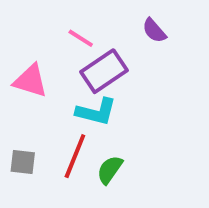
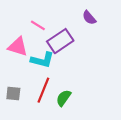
pink line: (81, 38) -> (38, 25), moved
cyan L-shape: (96, 112) -> (42, 60), moved

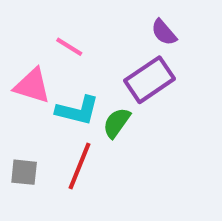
purple rectangle: (60, 41) -> (149, 80), moved
green semicircle: (64, 98) -> (117, 123), moved

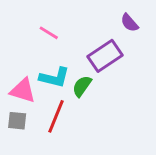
purple semicircle: (164, 32) -> (129, 23), moved
pink triangle: (32, 86) -> (23, 90), moved

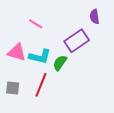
purple semicircle: (129, 23) -> (94, 17), turned 32
pink triangle: (23, 90) -> (17, 52), moved

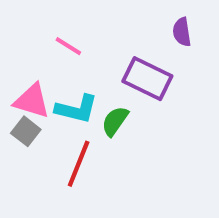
purple rectangle: (77, 41) -> (147, 79), turned 60
gray square: (13, 88) -> (26, 131), moved, turned 32

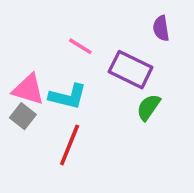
pink line: (68, 46) -> (80, 46), moved
green semicircle: (115, 121) -> (149, 107), moved

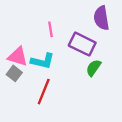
purple semicircle: (161, 28) -> (101, 18), size x1.5
pink line: (80, 46) -> (50, 29), turned 49

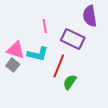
green semicircle: (93, 68) -> (70, 82), moved
red line: (44, 92) -> (59, 66), moved

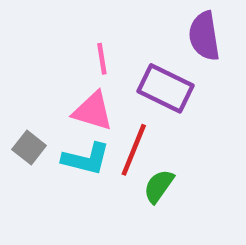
pink triangle: (16, 50) -> (93, 111), moved
cyan L-shape: (38, 54) -> (86, 159), moved

